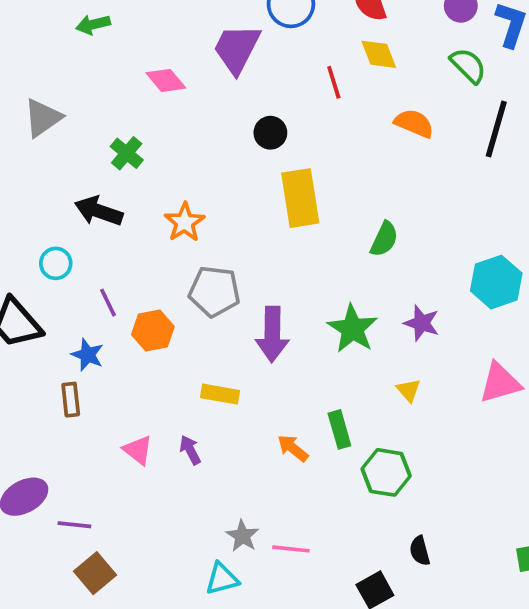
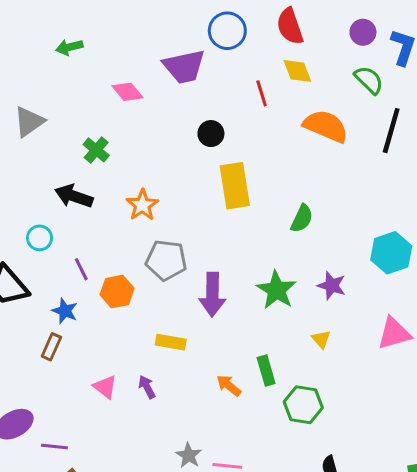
purple trapezoid: (237, 49) -> (184, 67), turned -129
orange semicircle: (414, 123) -> (326, 126), size x1.4
brown rectangle: (71, 400) -> (51, 347), turned 30

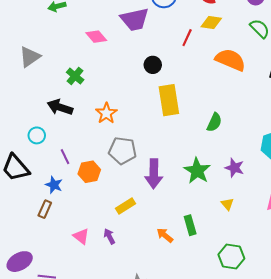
yellow diamond: (297, 71) -> (211, 22), turned -60
red line: (262, 93) -> (187, 38), turned 42
yellow rectangle: (171, 342) -> (126, 206), turned -42
green hexagon: (303, 405) -> (231, 256), moved

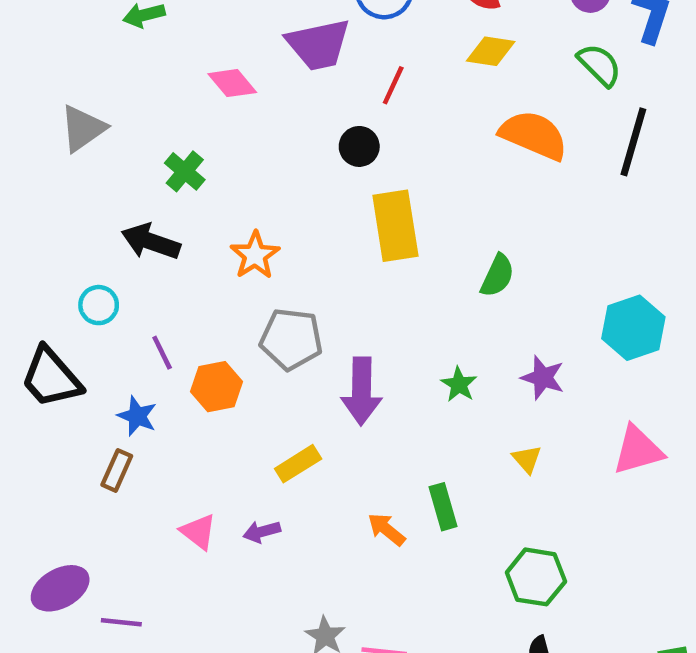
red line: (187, 38) -> (393, 85), moved
green star: (197, 171) -> (459, 384), size x0.6
purple arrow: (109, 236) -> (262, 532), turned -77

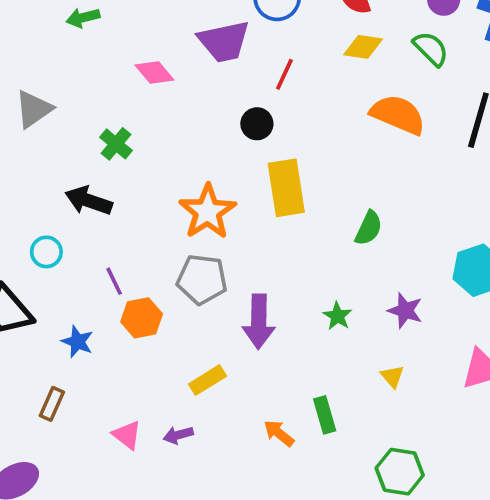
green semicircle: (599, 65) -> (431, 49), moved
orange star: (255, 255) -> (207, 212), moved, size x1.4
purple line: (162, 353) -> (114, 281), moved
brown rectangle: (117, 470) -> (52, 404), moved

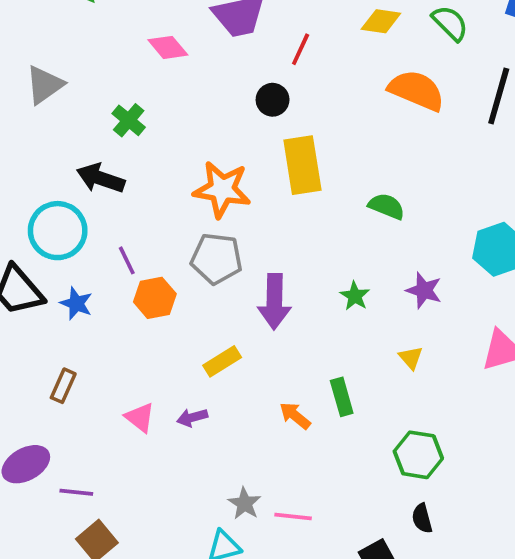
orange star: (207, 212) -> (222, 189), turned -30
green semicircle: (369, 228) -> (387, 206), turned -93
cyan circle: (46, 252) -> (58, 231), size x1.8
blue star: (78, 342) -> (76, 303), moved

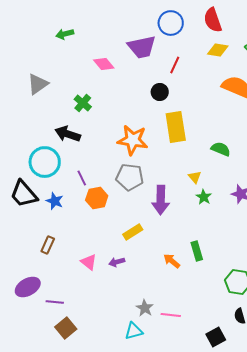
yellow triangle: (411, 358) -> (195, 177), moved

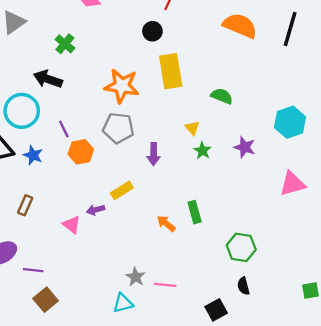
purple arrow: (161, 200) -> (154, 154), size x0.7
purple arrow: (117, 262) -> (96, 210), moved

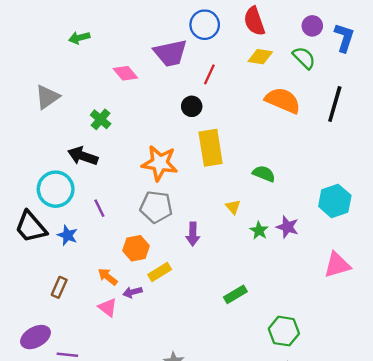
green star: (203, 151) -> (259, 231), moved
orange hexagon: (81, 152) -> (136, 248), moved
green rectangle: (195, 212) -> (235, 294), turned 75
orange arrow: (166, 223) -> (108, 277), moved

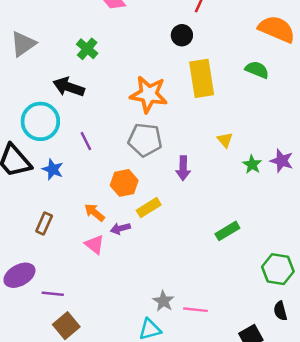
gray triangle: (47, 97) -> (23, 44), moved
green semicircle: (264, 174) -> (257, 70), moved

